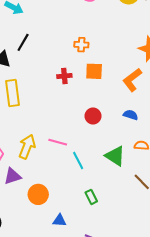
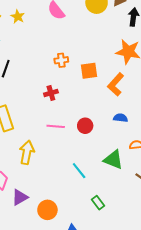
orange square: (94, 71) -> (89, 71), moved
pink line: (58, 142) -> (56, 126), moved
yellow arrow: (27, 147) -> (27, 152), moved

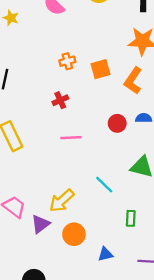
red circle: (85, 126) -> (117, 123), moved
yellow arrow: (27, 152) -> (62, 201), moved, turned -135
green rectangle: (98, 203) -> (131, 218), turned 48

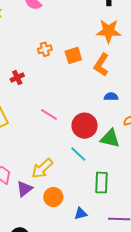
red cross: (60, 100) -> (17, 77), moved
red circle: (117, 123) -> (85, 126), moved, size x1.6
pink line: (71, 138) -> (49, 115), turned 36
green rectangle: (131, 218) -> (102, 183), size x1.5

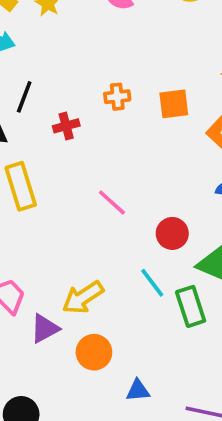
orange cross: (45, 49) -> (117, 97), moved
red circle: (85, 126) -> (172, 233), size x0.7
green rectangle: (102, 183) -> (191, 306), moved, turned -30

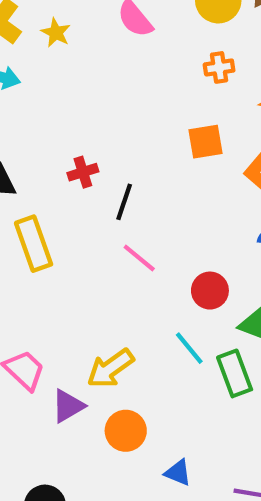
black line: (24, 97) -> (124, 202), moved
orange cross: (117, 97) -> (219, 67), moved
blue triangle: (138, 390) -> (178, 473), turned 30

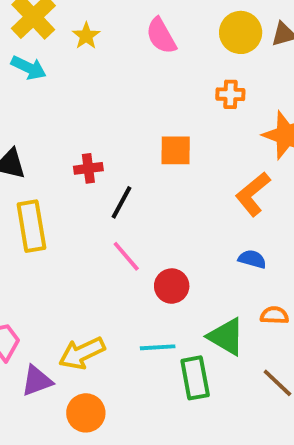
orange square: (206, 142) -> (176, 150), moved
red circle: (210, 291) -> (172, 286), moved
cyan line: (189, 348) -> (158, 347), turned -64

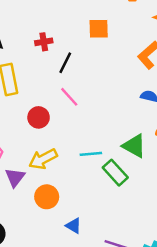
red circle: (172, 286) -> (39, 117), moved
green rectangle: (195, 378) -> (115, 173), turned -30
purple triangle: (37, 381) -> (15, 177), turned -30

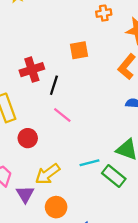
red cross: (44, 42) -> (32, 70), size x1.5
red circle: (39, 117) -> (28, 138), moved

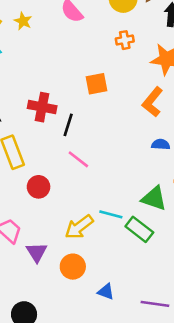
red cross: (32, 70) -> (42, 107), turned 30
cyan line: (90, 163) -> (111, 214), turned 30
yellow arrow: (48, 174) -> (79, 227), moved

